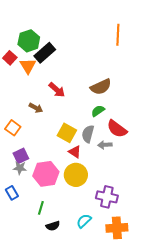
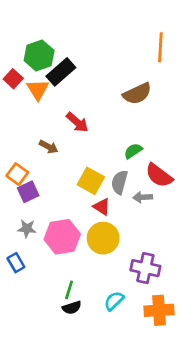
brown semicircle: (101, 87) -> (137, 94), moved
purple square: (21, 156) -> (28, 192), moved
green line: (41, 208) -> (69, 290), moved

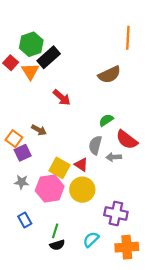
brown arrow: (49, 147) -> (39, 130), moved
yellow square: (91, 181) -> (59, 168), moved
blue rectangle: (16, 263) -> (25, 220), moved

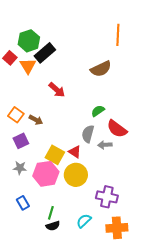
orange square: (14, 139) -> (16, 115), moved

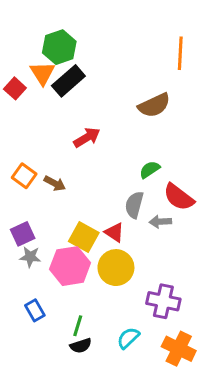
green hexagon: (29, 41) -> (59, 47), moved
orange triangle: (28, 66) -> (42, 73), moved
red arrow: (57, 90) -> (87, 137), turned -72
purple square: (21, 141) -> (23, 234), moved
orange cross: (117, 228) -> (179, 349), turned 30

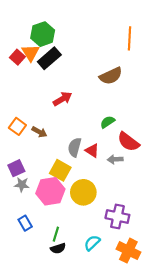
red square: (15, 88) -> (17, 57), moved
gray semicircle: (134, 205) -> (75, 147), moved
red triangle: (114, 232) -> (92, 151), moved

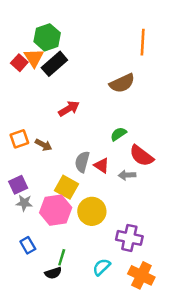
orange square: (17, 126) -> (19, 139), turned 35
black semicircle: (58, 248) -> (53, 273), moved

